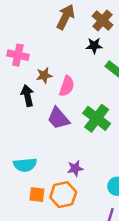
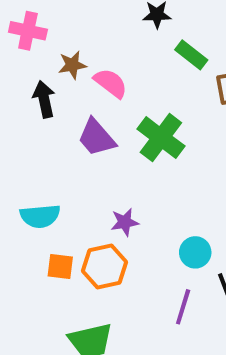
pink semicircle: (67, 86) -> (111, 83), turned -72

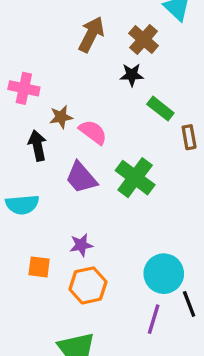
cyan semicircle: (40, 216) -> (22, 205), moved
purple star: (125, 222) -> (81, 245), moved
cyan circle: (195, 252) -> (164, 274), size x1.5
orange square: (60, 266) -> (39, 267), moved

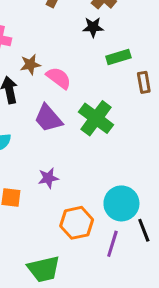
green rectangle: (160, 109) -> (118, 57), turned -55
orange hexagon: (88, 285) -> (77, 223), moved

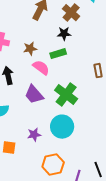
green rectangle: (118, 57) -> (58, 54), moved
brown star: (30, 65) -> (30, 49), moved
cyan circle: (121, 203) -> (62, 127), moved

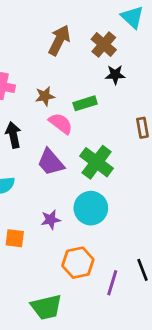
black star: (64, 34) -> (115, 75), moved

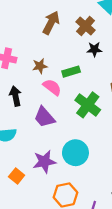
green cross: (97, 162) -> (88, 105), moved
purple star: (51, 220) -> (44, 162), size x1.5
orange square: (15, 238) -> (17, 176), turned 32

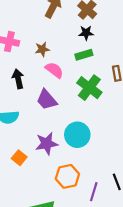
black star: (94, 49) -> (86, 33), moved
green rectangle: (71, 72) -> (84, 55), moved

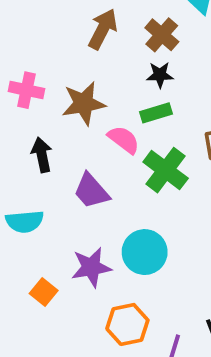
brown star: (42, 49) -> (84, 103), size x1.6
pink semicircle: (54, 70) -> (124, 140), moved

